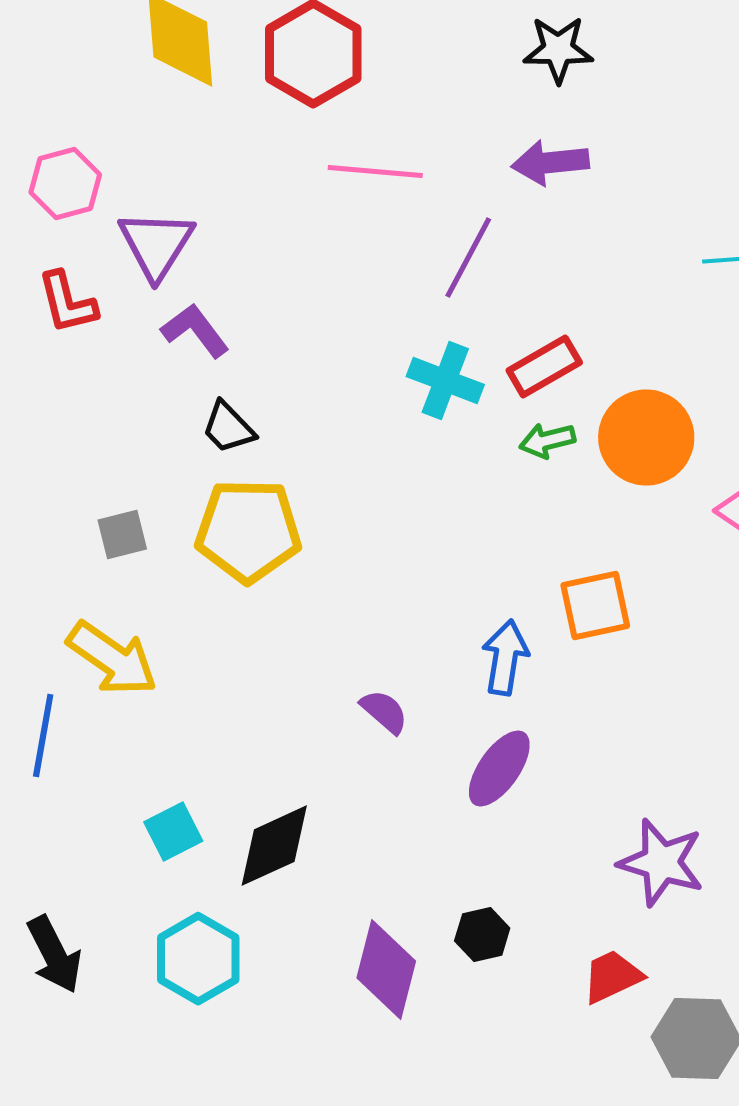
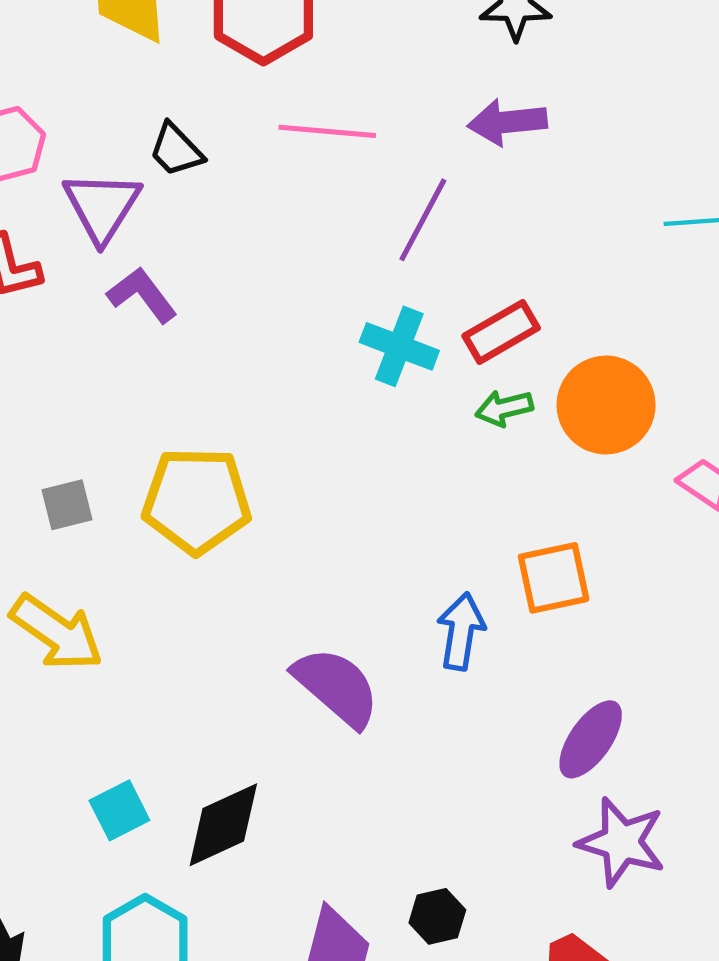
black trapezoid: (228, 428) -> (176, 150), moved
purple semicircle: (384, 712) -> (337, 687), size x1.8
purple ellipse: (499, 769) -> (591, 739), moved

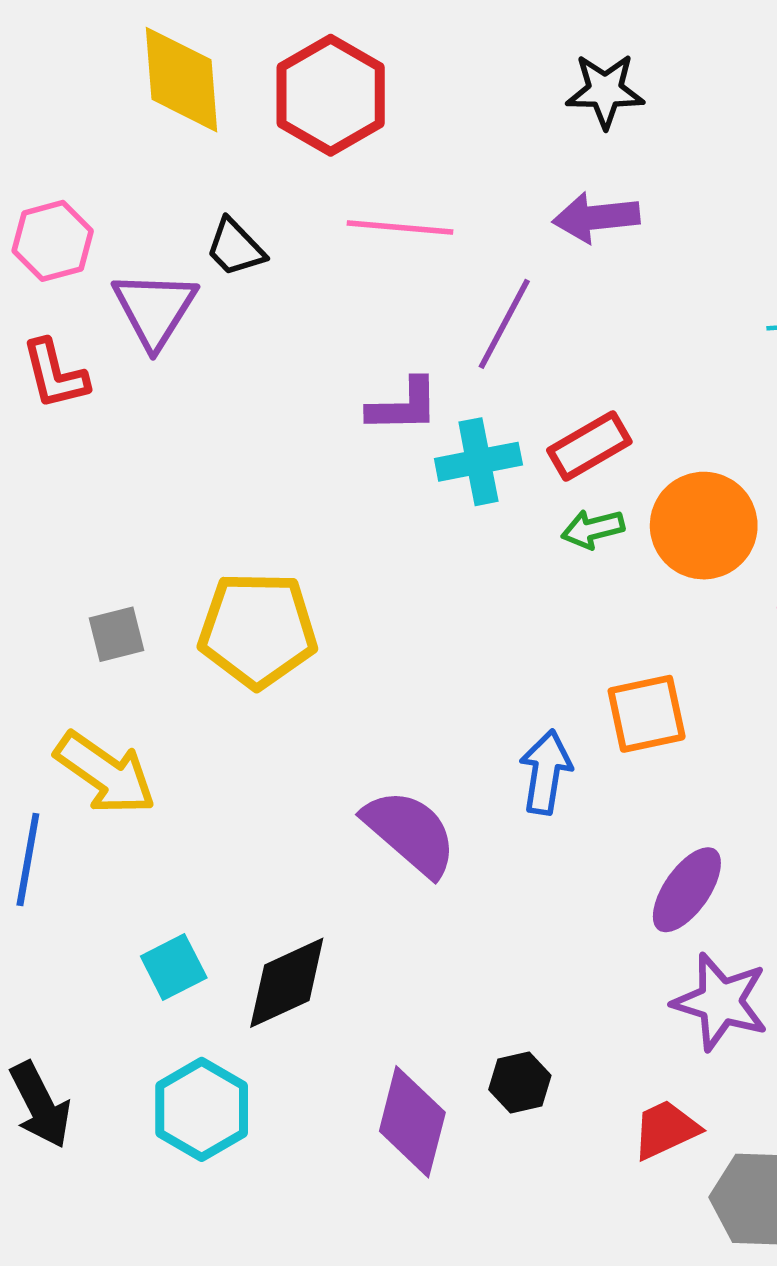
purple L-shape: (142, 295) -> (403, 406), moved, turned 126
cyan cross: (399, 346) -> (478, 462), turned -32

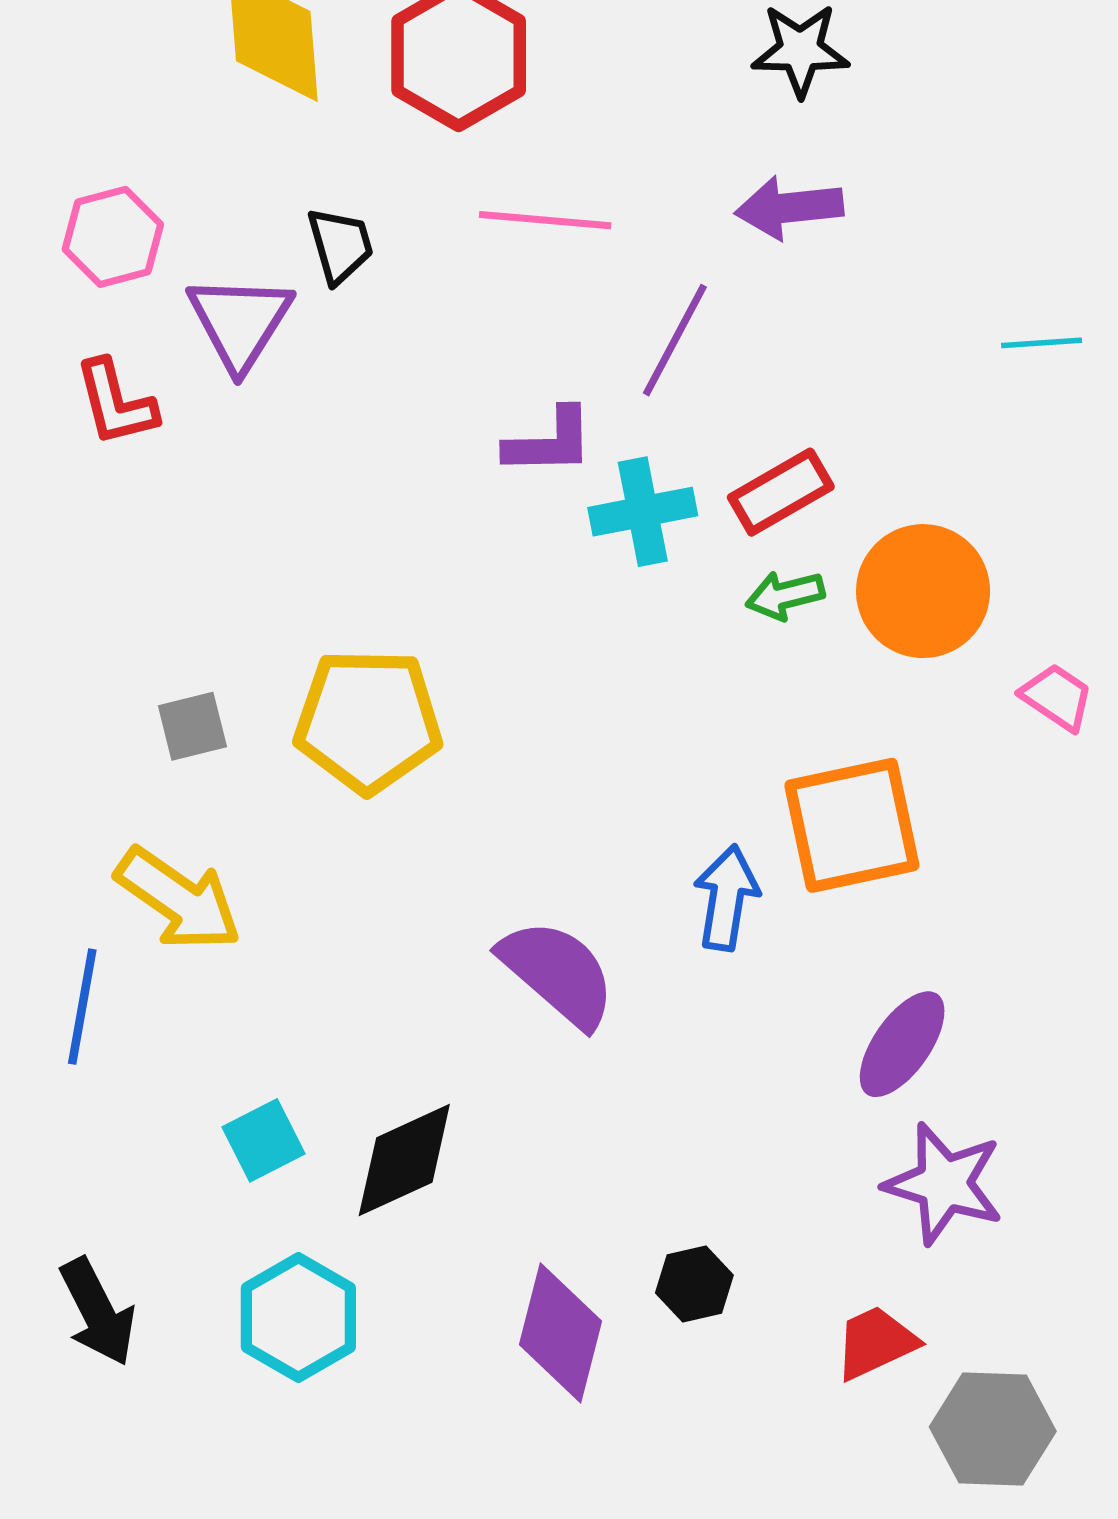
black trapezoid: (235, 248) -> (340, 245), turned -152
orange square: (647, 714) -> (852, 825), size x1.4

